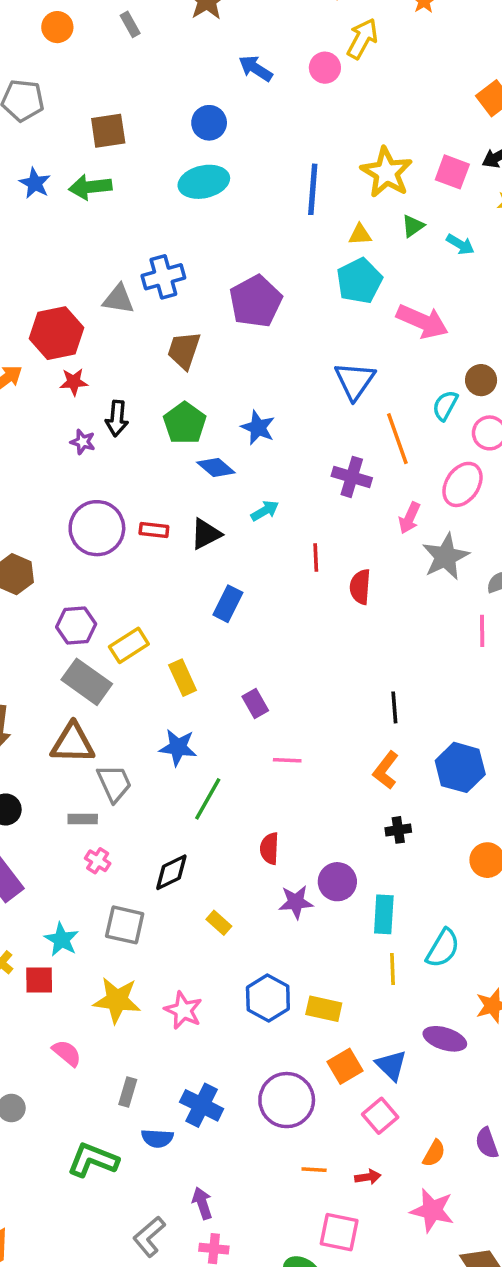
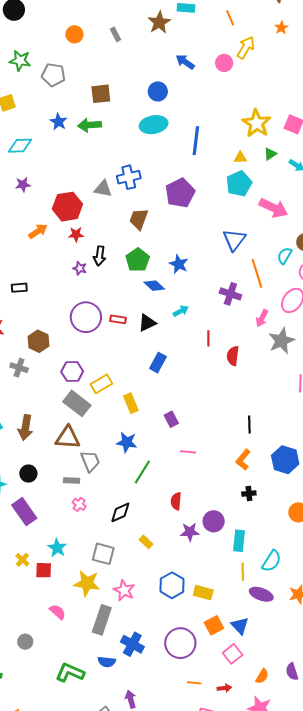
blue line: (313, 189) -> (196, 141), moved
gray square: (125, 925) -> (103, 554), moved
purple ellipse: (445, 1039) -> (261, 594), moved
gray rectangle: (128, 1092) -> (102, 620), moved, size x1.8

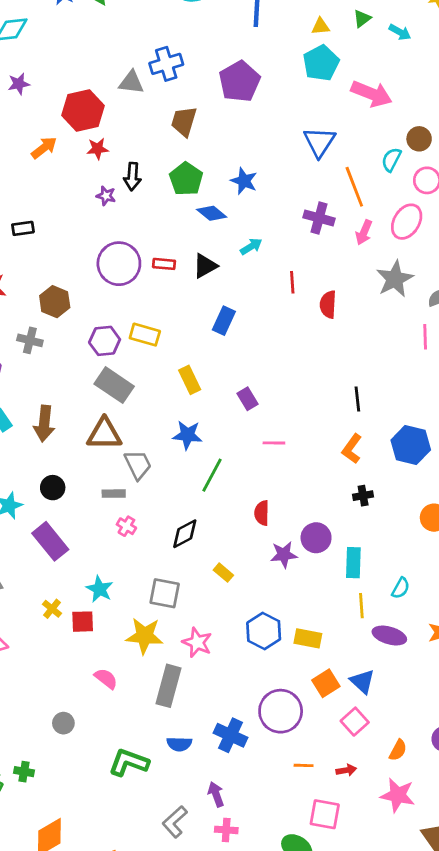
pink arrow: (262, 318) -> (364, 232), moved
yellow rectangle: (101, 384) -> (145, 335), moved, turned 50
cyan semicircle: (271, 561) -> (401, 588), size x0.7
blue cross: (132, 644) -> (231, 735), moved

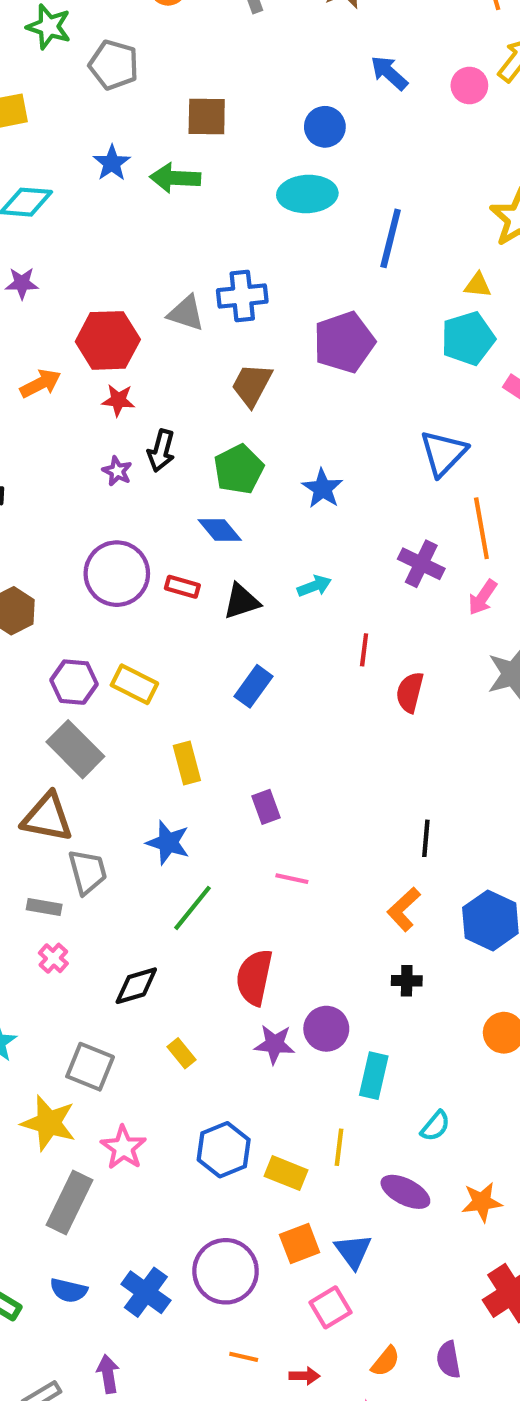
blue diamond: (212, 213) -> (220, 530), moved
red semicircle: (262, 513) -> (254, 977), size x1.5
yellow line: (361, 606) -> (339, 1147), moved

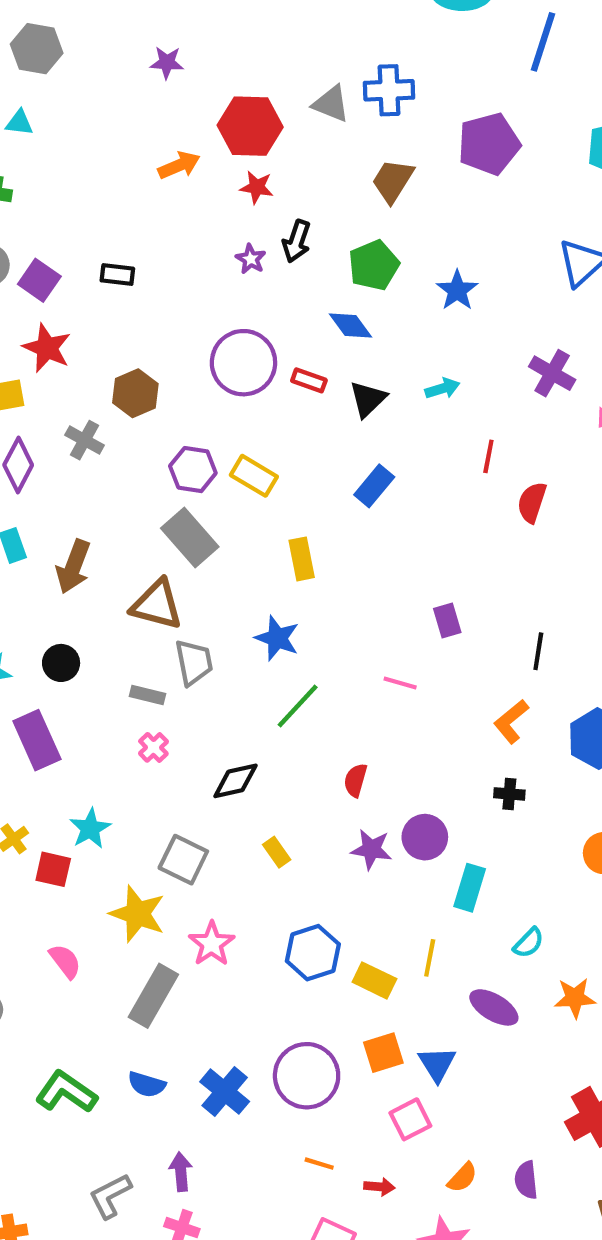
black triangle: (242, 601) -> (368, 399), turned -30
purple rectangle: (266, 807) -> (447, 620), moved
red semicircle: (254, 977) -> (355, 780), size x0.6
orange star: (482, 1202) -> (575, 998), moved

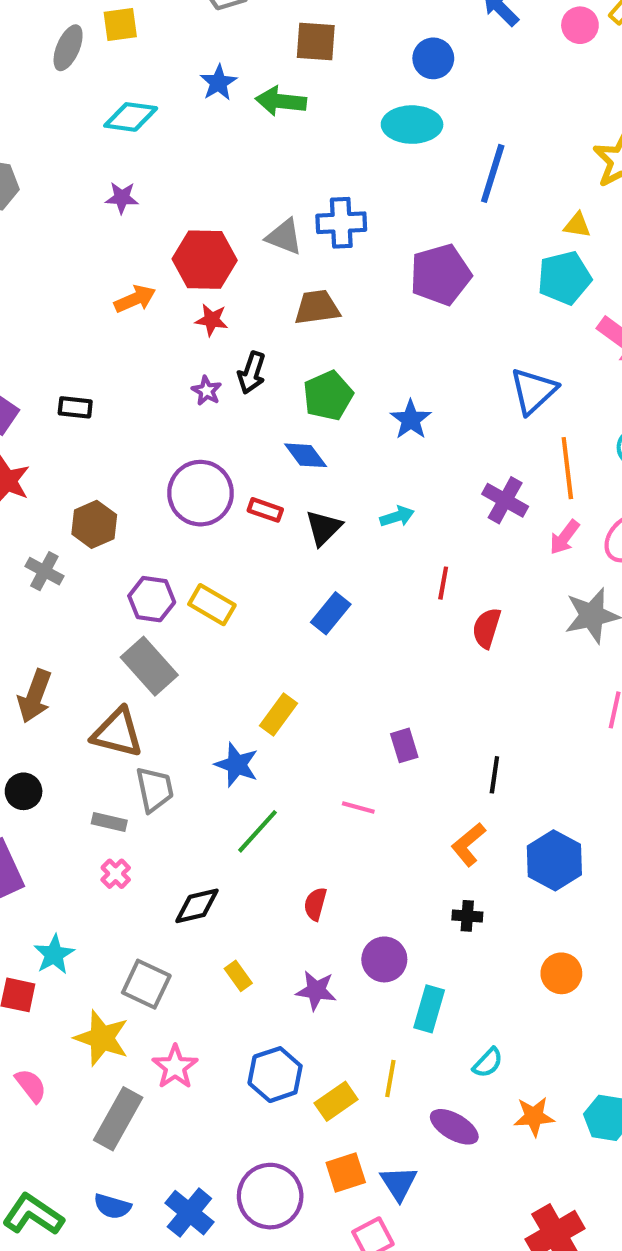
brown trapezoid: (393, 181) -> (317, 307), moved, turned 51
yellow rectangle: (302, 559) -> (279, 715), moved, turned 48
purple star: (371, 849) -> (316, 991), moved
yellow rectangle: (374, 980) -> (336, 1101), turned -60

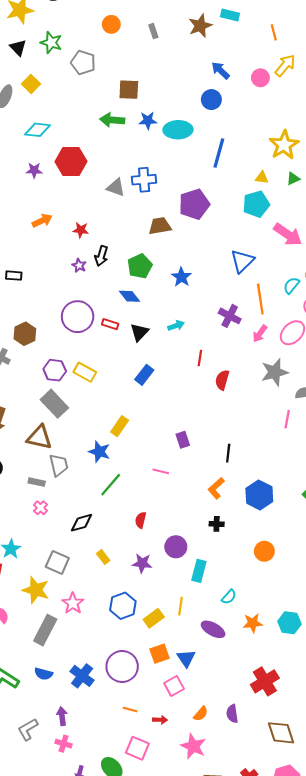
yellow square: (120, 25) -> (31, 84), turned -36
blue circle: (433, 58) -> (211, 100), moved
blue star: (218, 83) -> (148, 120), moved, turned 30
red hexagon: (205, 260) -> (71, 162), moved
brown trapezoid: (317, 307) -> (160, 226), moved

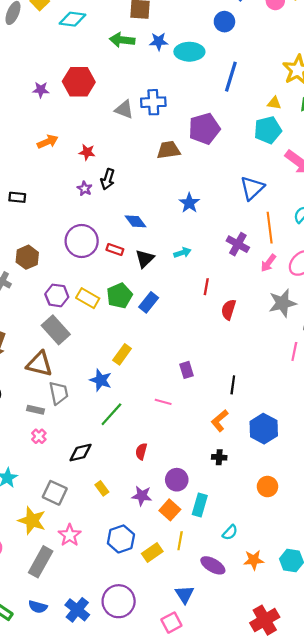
cyan diamond: (37, 130) -> (72, 19), moved
green pentagon: (140, 266) -> (119, 296), moved
orange square: (159, 654) -> (170, 510), moved, turned -30

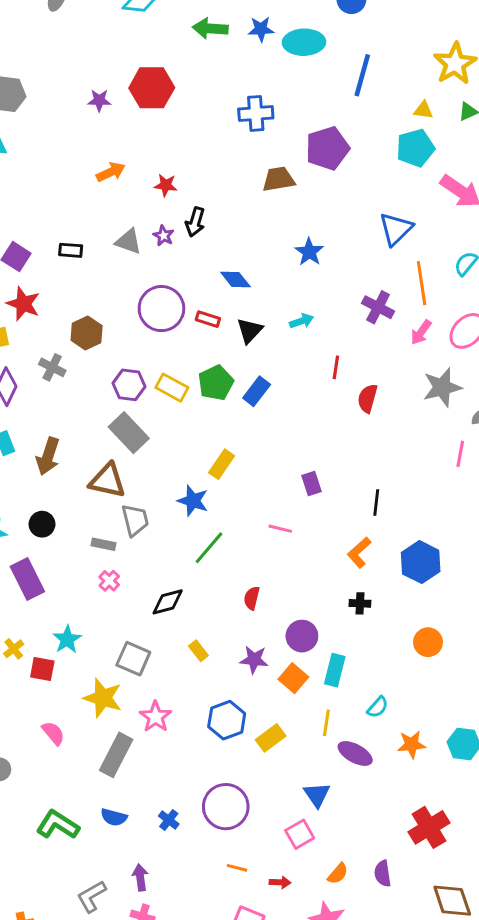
gray triangle: (124, 109) -> (128, 242), moved
yellow line: (180, 541) -> (326, 723), moved
blue cross: (77, 610) -> (169, 820), size x0.6

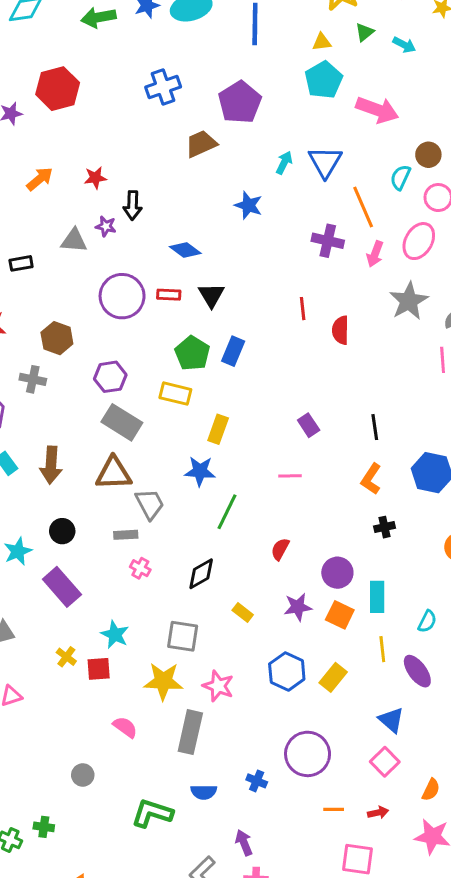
cyan arrow: (302, 321) -> (284, 163), moved, turned -30
yellow rectangle: (172, 388) -> (175, 394), moved
red semicircle: (252, 598) -> (280, 549), turned 30
purple ellipse: (355, 753) -> (417, 671), turned 40

